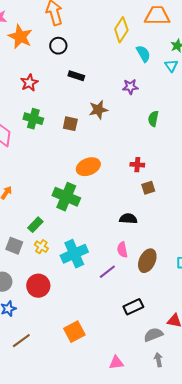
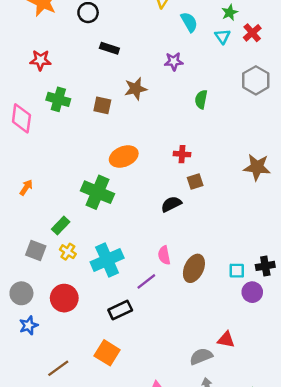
red star: (29, 83) -> (40, 60), moved, turned 30
black semicircle: (128, 219) -> (171, 204), moved, turned -30
black rectangle: (133, 307) -> (120, 310), moved
orange square: (74, 332) -> (107, 353), turned -30
brown line: (21, 341) -> (58, 368), moved

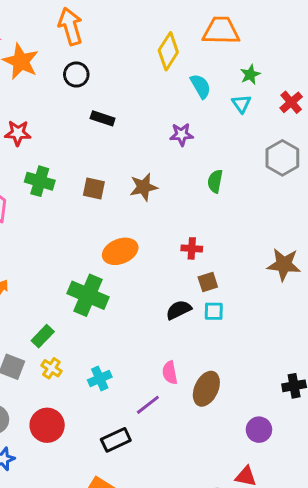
red cross: (252, 33) -> (291, 102), moved
brown star: (136, 89) -> (144, 187), moved
cyan cross: (107, 260) -> (100, 378), size x0.6
cyan square: (237, 271) -> (214, 311), moved
purple circle: (252, 292) -> (259, 430), moved

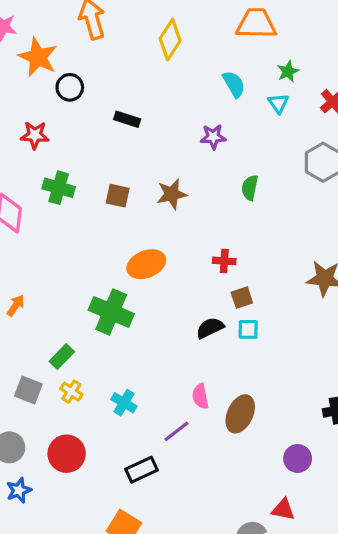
yellow diamond: (168, 51) -> (170, 40), moved
black circle: (76, 75) -> (70, 87), moved
cyan cross: (100, 378) -> (124, 403), turned -35

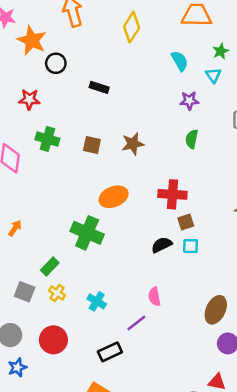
purple star: (213, 137) -> (189, 101), moved
red cross: (224, 261) -> (172, 194), size x1.6
brown ellipse: (240, 414) -> (216, 310), moved

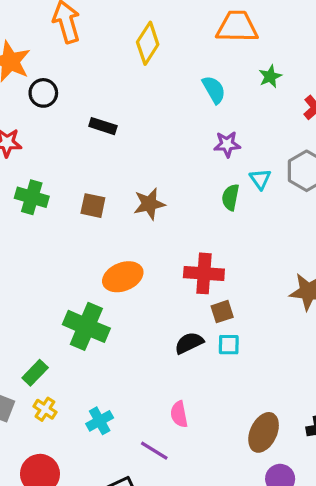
cyan triangle: (213, 75) -> (260, 179), moved
cyan cross: (97, 301) -> (100, 421), turned 30
purple line: (136, 323) -> (154, 451), turned 70

